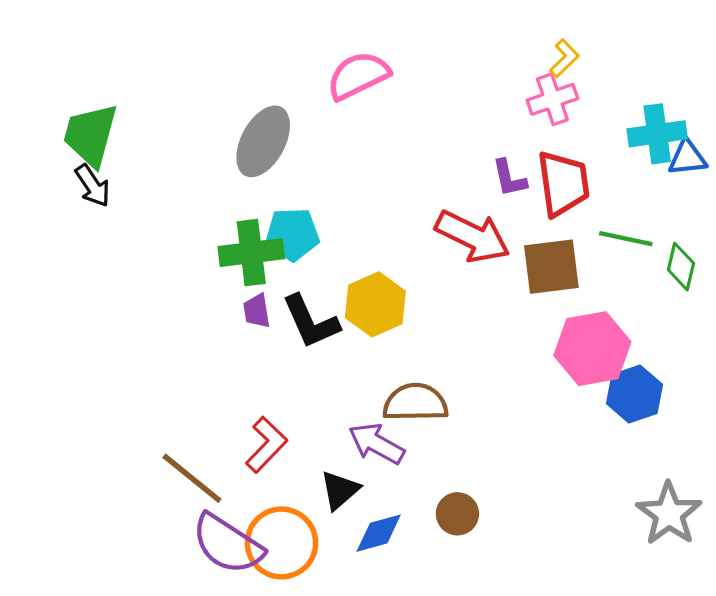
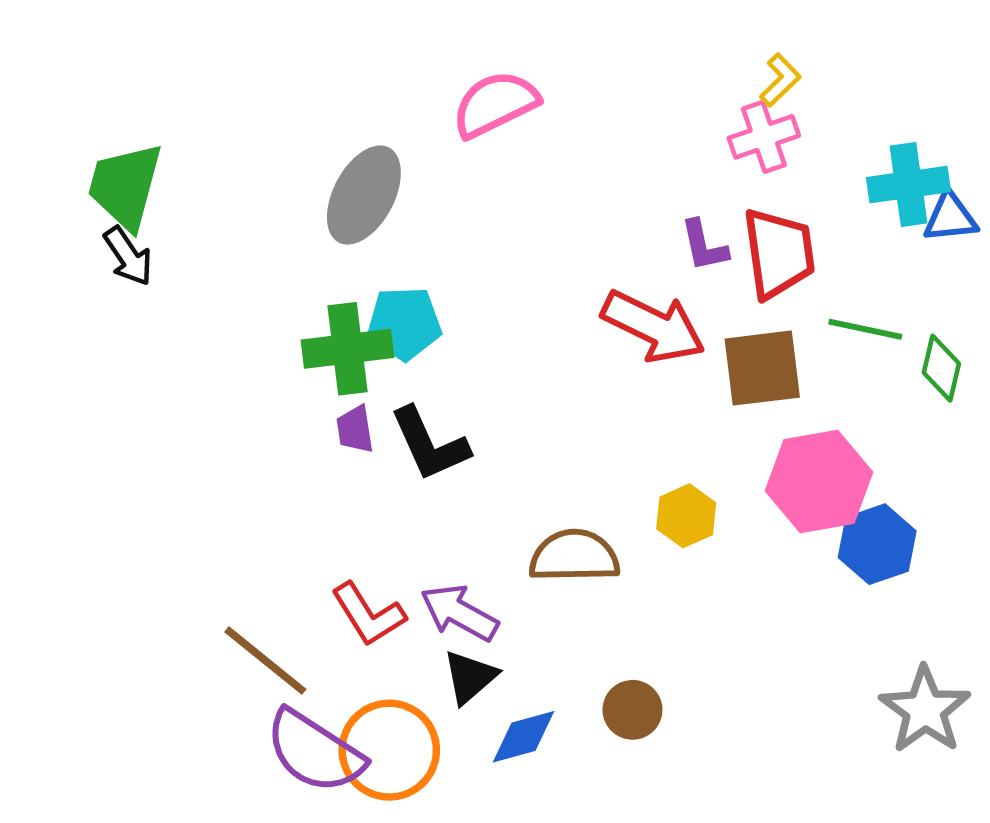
yellow hexagon: (375, 304) -> (686, 516), moved, size x0.7
purple arrow: (376, 444) -> (459, 613), moved
red L-shape: (266, 445) -> (368, 614), turned 104

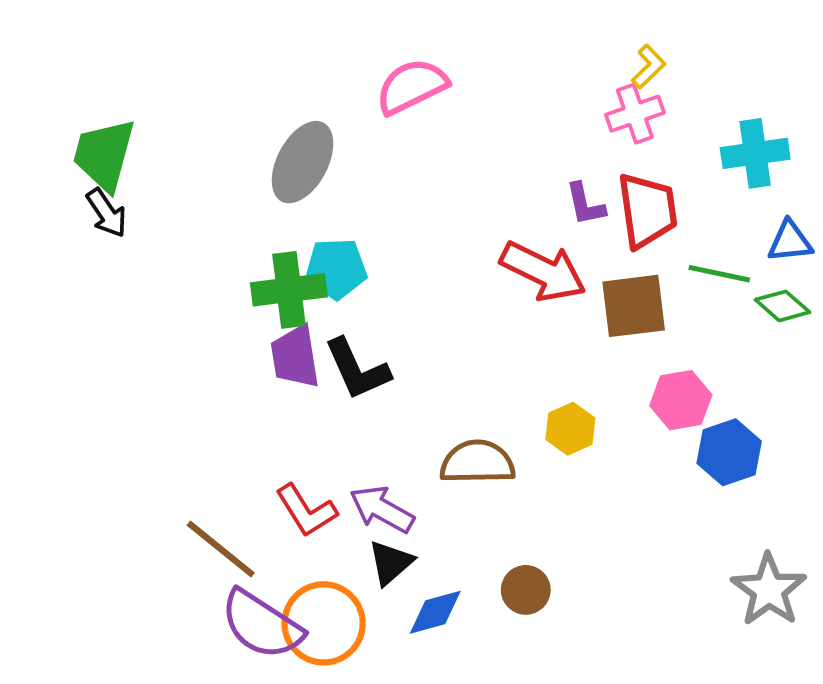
blue triangle: (950, 217) -> (790, 241), moved
green diamond: (941, 368) -> (782, 306), turned -62
purple trapezoid: (355, 429) -> (295, 357), size x1.6
pink hexagon: (819, 482) -> (681, 400), size x0.7

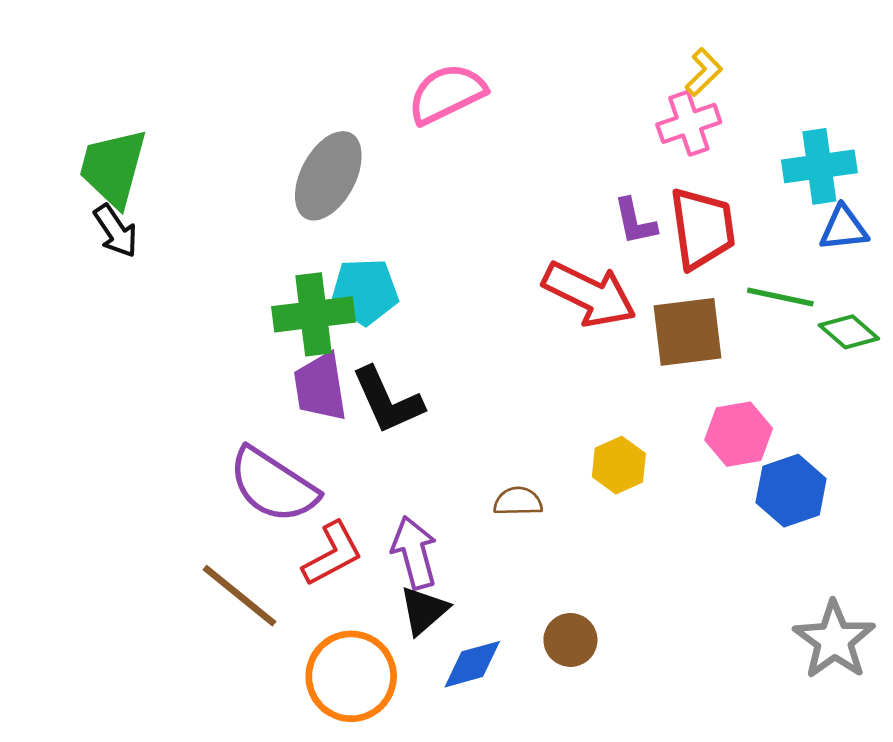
blue triangle: (790, 241) -> (844, 228), moved
brown semicircle: (477, 462) -> (518, 501), size x0.6
purple arrow: (382, 509) -> (414, 553), turned 46
red L-shape: (306, 511) -> (332, 554), turned -86
purple semicircle: (262, 625) -> (273, 485), moved

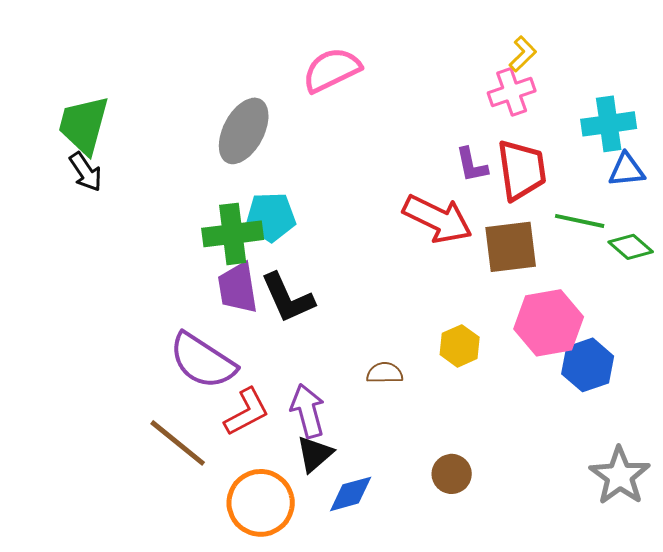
pink hexagon: (739, 434) -> (549, 323), size x1.4
brown circle: (570, 640) -> (452, 474), moved

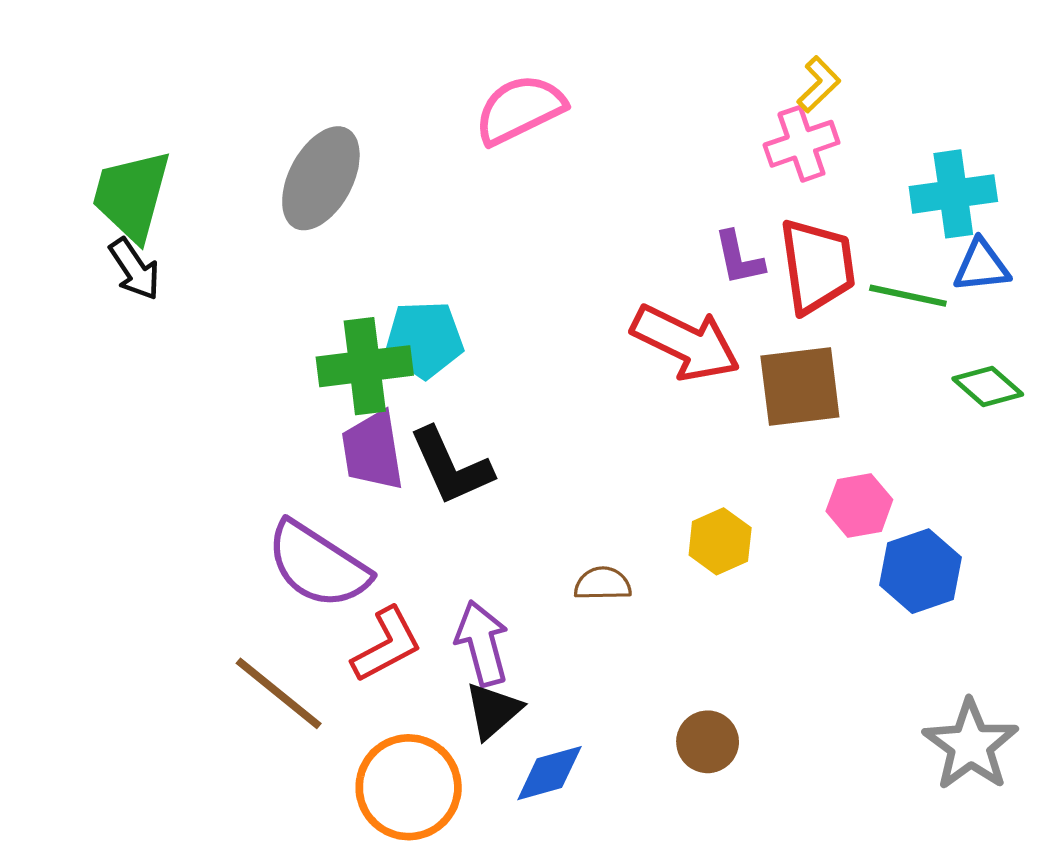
gray ellipse: (244, 131) -> (321, 178), moved
green line: (580, 221) -> (908, 296), moved
pink hexagon: (549, 323) -> (859, 505), size x0.6

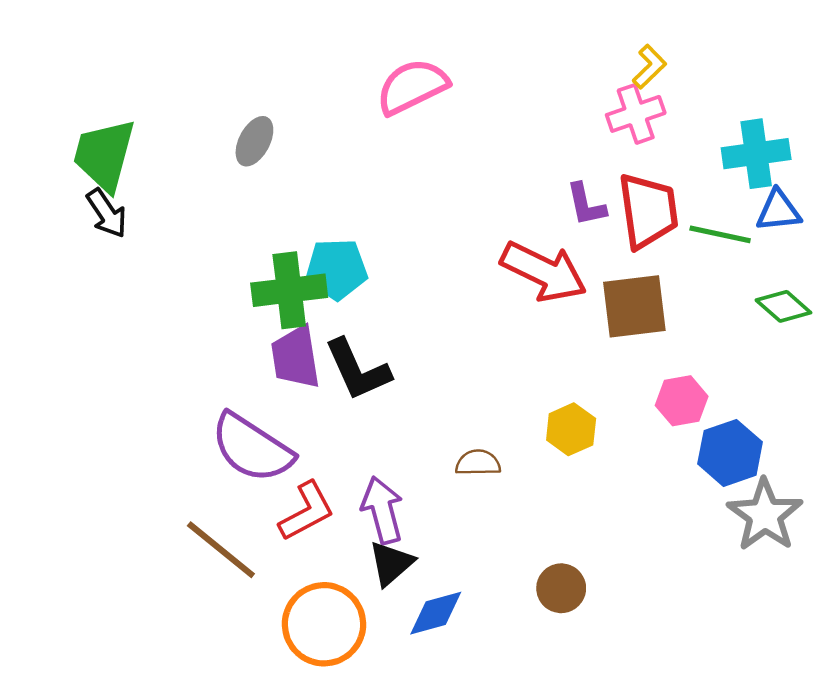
gray ellipse: (321, 178) -> (254, 141), size x0.6
gray star: (971, 745) -> (765, 515), moved

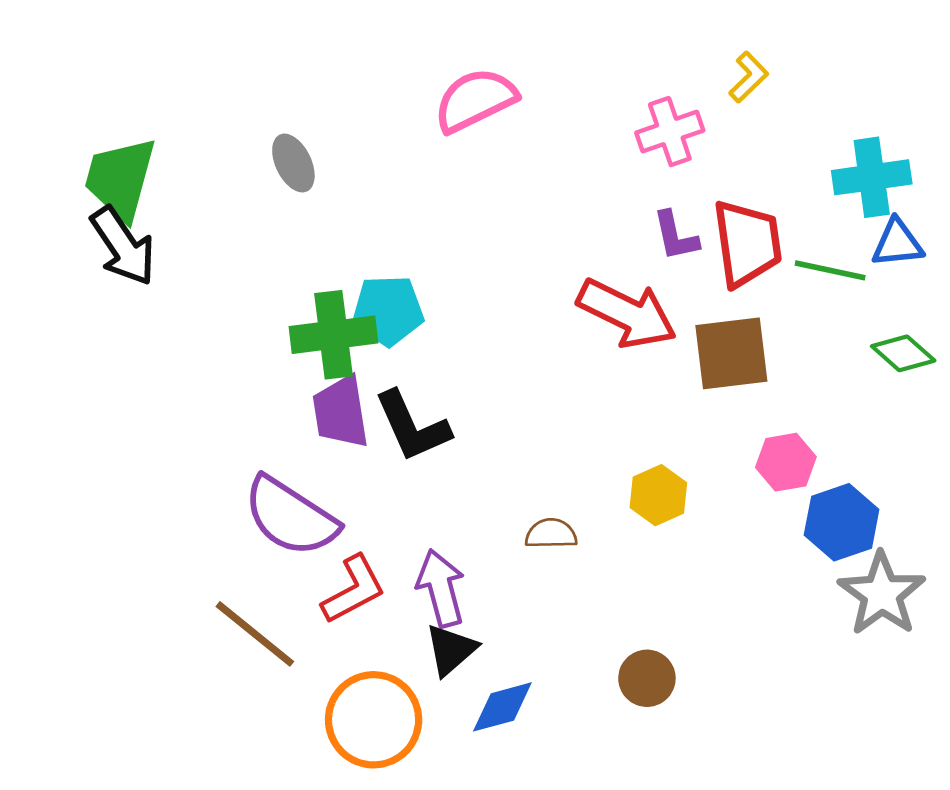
pink cross: (636, 114) -> (670, 132), moved
gray ellipse: (254, 141) -> (293, 163), turned -54
black arrow: (107, 213) -> (123, 246), size x1.4

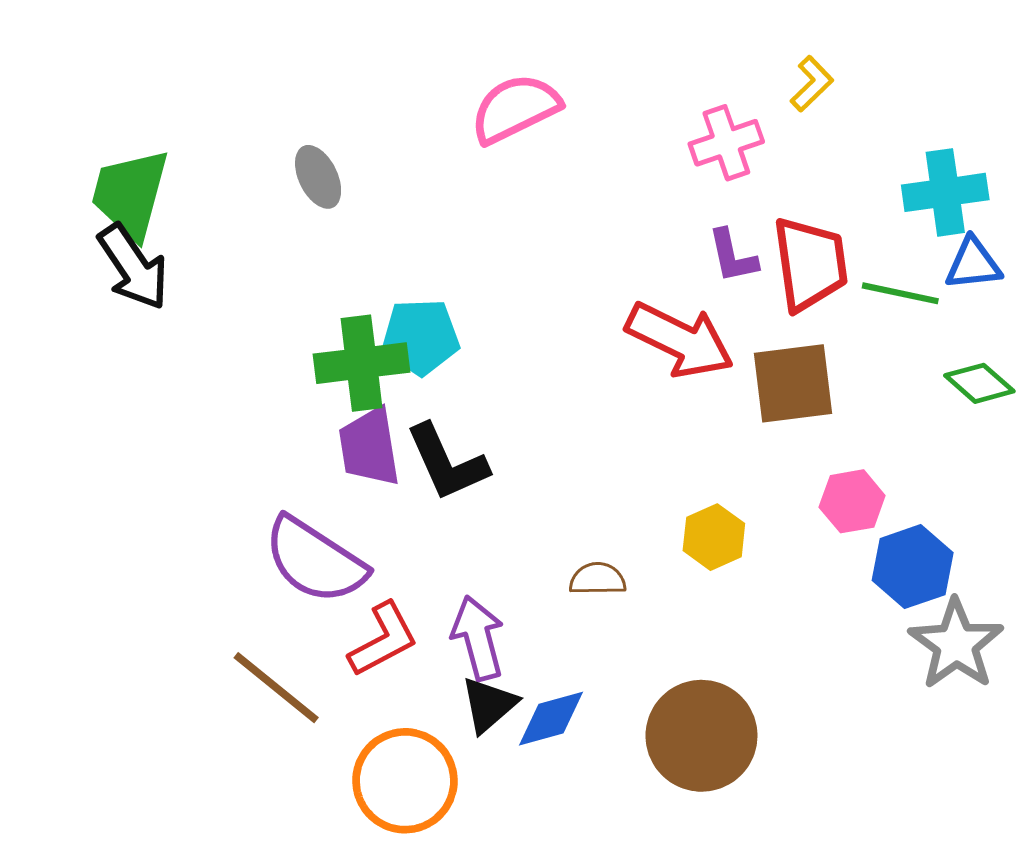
brown circle: (647, 678) -> (701, 736), size x1.8
blue diamond: (502, 707) -> (551, 719), moved

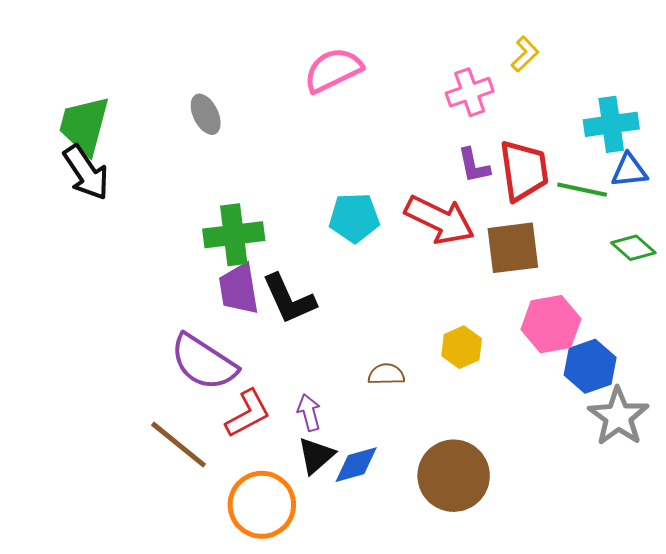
cyan pentagon: (421, 337) -> (354, 218), moved
pink hexagon: (852, 501) -> (551, 324), size x1.4
purple arrow: (478, 638) -> (309, 412), size x0.7

